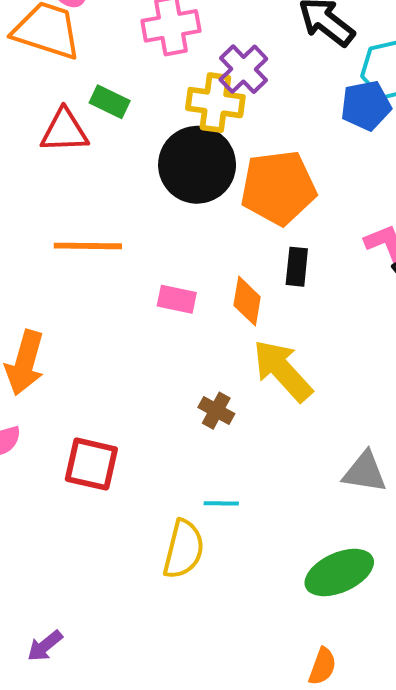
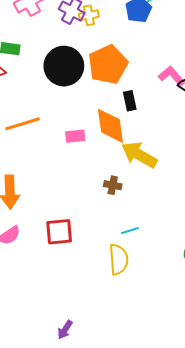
yellow cross: (215, 103) -> (89, 15), moved, size x0.7
orange diamond: (247, 301) -> (110, 126), size x1.5

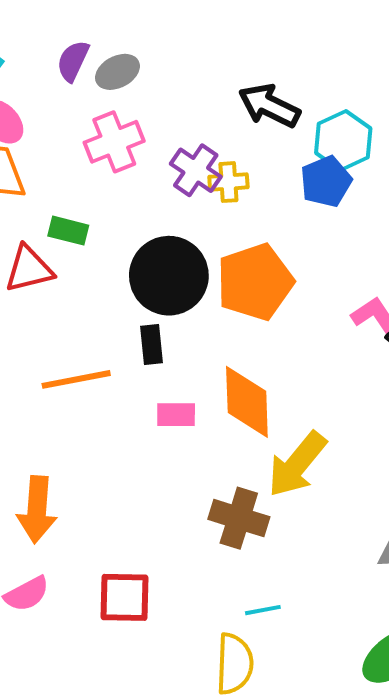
black rectangle: (130, 101) -> (152, 345), moved
yellow arrow: (139, 155) -> (297, 464), turned -87
brown cross: (113, 185) -> (239, 518), size x1.6

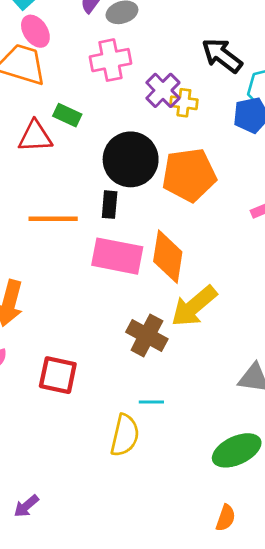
pink rectangle: (176, 415) -> (117, 256), size x1.8

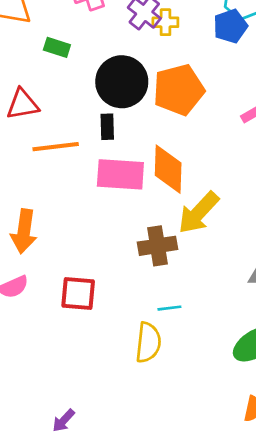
red triangle: (35, 136) -> (23, 104), moved
brown cross: (147, 335) -> (158, 246), turned -30

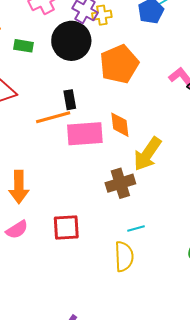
black circle: (122, 82) -> (71, 41), moved
orange line: (56, 147) -> (53, 117), moved
orange diamond: (168, 169) -> (120, 125), size x0.7

